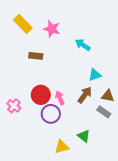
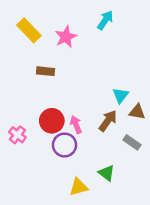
pink star: (52, 29) -> (66, 37), turned 30
cyan arrow: (83, 45) -> (105, 20), moved, turned 91
cyan triangle: (95, 75) -> (121, 95), turned -32
brown triangle: (108, 96) -> (137, 112), moved

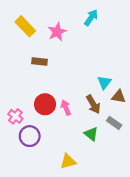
brown arrow: (108, 121) -> (93, 104), turned 114
purple circle: (65, 145) -> (30, 136), moved
green triangle: (107, 173) -> (91, 134), moved

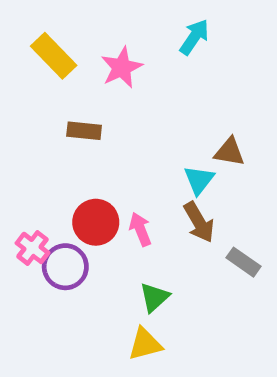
cyan triangle: (104, 82) -> (199, 180), moved
brown triangle: (119, 97) -> (229, 152), moved
green triangle: (91, 134) -> (154, 297), moved, turned 40
purple circle: (30, 136) -> (65, 267), moved

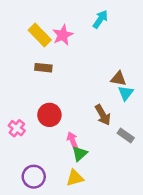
yellow rectangle: (54, 56) -> (40, 35), moved
cyan triangle: (199, 180) -> (126, 93), moved
pink arrow: (140, 229) -> (72, 140), moved
purple circle: (65, 267) -> (34, 177), moved

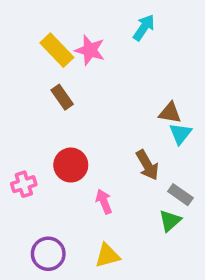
pink star: (63, 35) -> (90, 50), turned -30
brown rectangle: (43, 68) -> (62, 97), turned 49
pink cross: (17, 128) -> (24, 184), turned 35
green triangle: (80, 154) -> (170, 221), moved

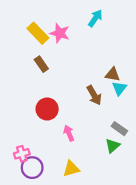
brown arrow: (147, 165) -> (94, 95), moved
pink cross: (24, 184) -> (22, 154), moved

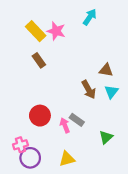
cyan triangle: (119, 88) -> (111, 92), moved
red circle: (47, 109) -> (40, 116), moved
gray rectangle: (119, 129) -> (77, 120), moved

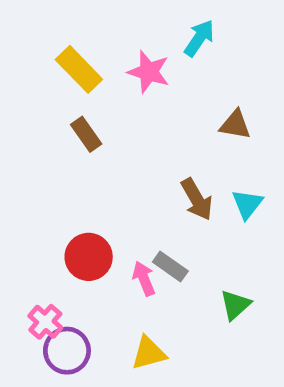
pink star: (56, 31) -> (149, 72), moved
brown triangle: (106, 70) -> (235, 125), moved
pink cross: (20, 145) -> (45, 322), turned -32

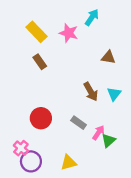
pink arrow: (144, 279) -> (98, 133), moved, turned 56

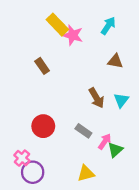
cyan arrow: (92, 17) -> (108, 26), moved
yellow rectangle: (36, 32) -> (57, 25), moved
yellow triangle: (69, 163) -> (86, 173), moved

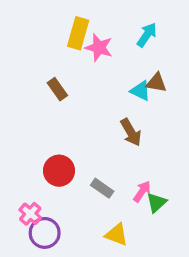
yellow rectangle: (57, 25) -> (78, 33), turned 60
cyan triangle: (121, 100) -> (140, 91), moved, turned -42
gray rectangle: (83, 131) -> (102, 188), moved
yellow triangle: (86, 173) -> (117, 235), turned 36

